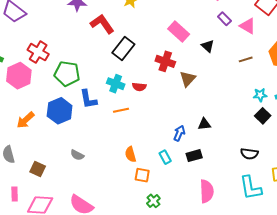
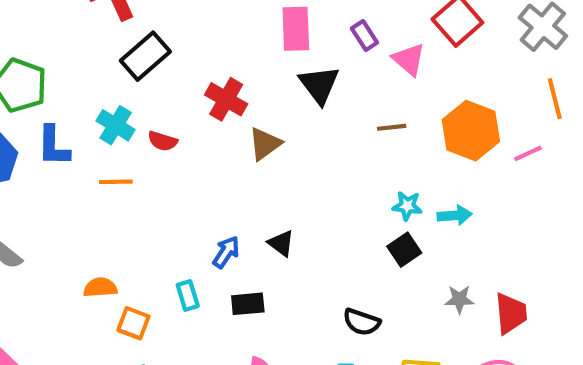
pink rectangle: (179, 32) -> (296, 29), moved, turned 35
black triangle: (208, 46) -> (319, 85), size x1.5
black triangle: (204, 124) -> (281, 243), turned 32
orange semicircle: (131, 154) -> (100, 287), moved, turned 91

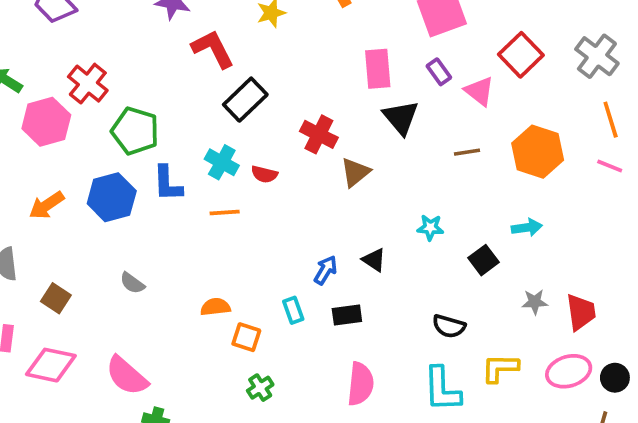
pink line: (528, 153) -> (610, 166), moved, turned 50
cyan star: (407, 206) -> (430, 228), moved

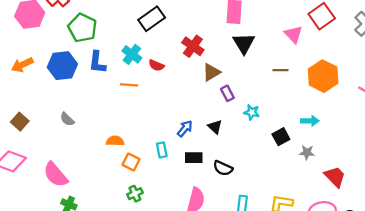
purple rectangle: (439, 72) -> (227, 93), moved
gray star: (535, 302) -> (307, 152), moved
red trapezoid: (581, 312) -> (335, 177), turned -45
black semicircle: (449, 326) -> (223, 168), moved

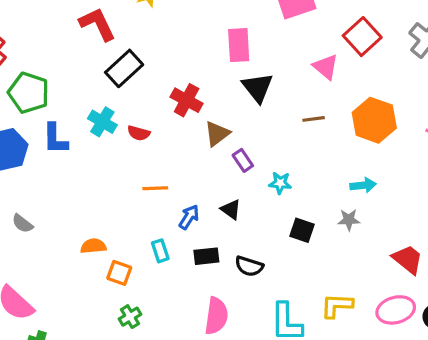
orange line: (129, 85) -> (155, 188), moved
black square: (281, 137) -> (302, 230), moved, turned -36
gray star: (307, 152) -> (349, 220), moved

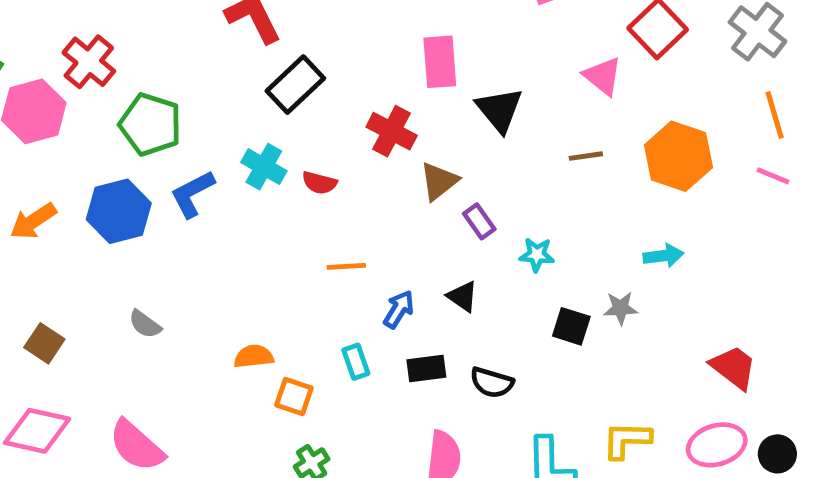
pink rectangle: (239, 45) -> (440, 62), moved
blue L-shape: (55, 139) -> (192, 194), turned 64
gray star: (349, 220) -> (621, 308), moved

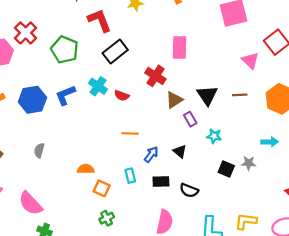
black triangle: (499, 110) -> (207, 95), moved
green pentagon: (150, 124) -> (65, 50), moved
gray semicircle: (145, 324) -> (39, 150), turned 64

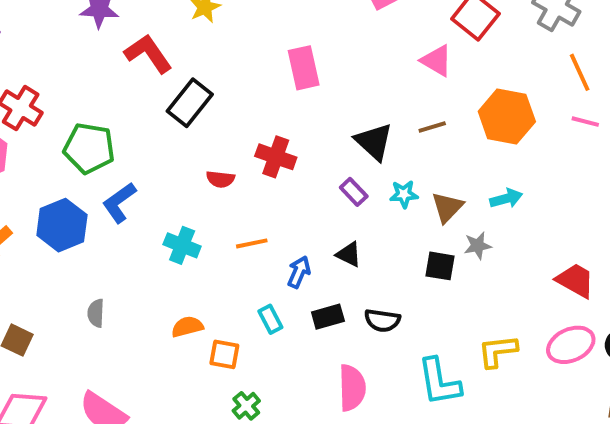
green pentagon: (65, 50) -> (89, 148), moved
red cross: (155, 76) -> (276, 157), moved
cyan cross: (98, 86) -> (182, 245), moved
brown triangle: (174, 100) -> (447, 207), moved
cyan star: (214, 136) -> (404, 194), moved

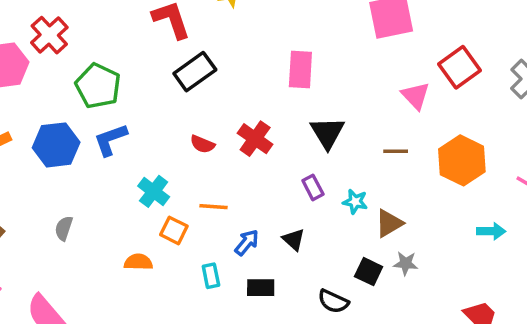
black triangle: (374, 142) -> (327, 133), moved
cyan arrow: (506, 198) -> (491, 231), moved
black semicircle: (382, 320) -> (333, 301), moved
orange square: (224, 354) -> (174, 230), moved

